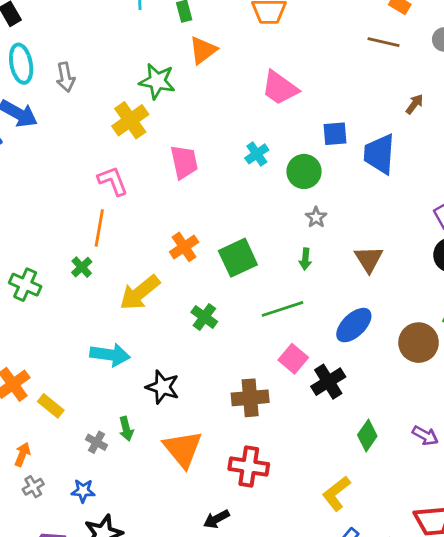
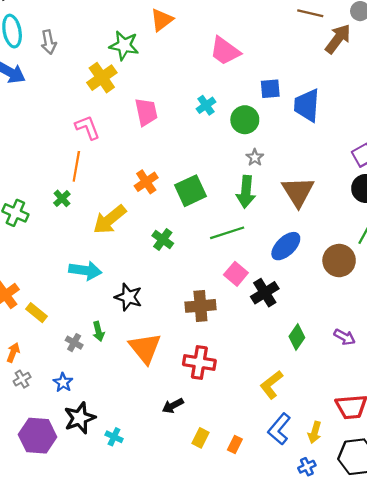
brown arrow: (414, 104) -> (338, 39), moved, size x1.8
green arrow: (305, 259) -> (246, 192), size x1.8
brown triangle: (369, 259) -> (298, 192), size x1.4
blue star: (83, 491) -> (63, 382), turned 30

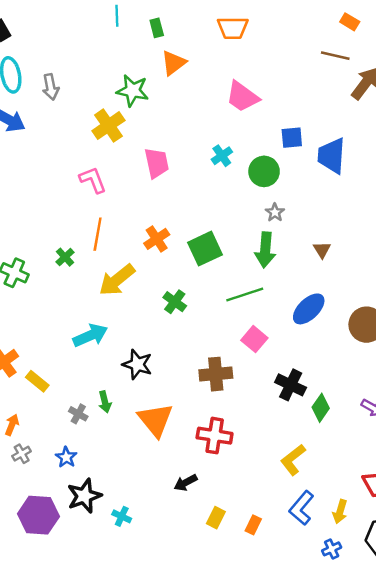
orange line: (76, 166) -> (98, 234), moved
brown triangle: (298, 192) -> (322, 250), size x0.5
cyan arrow: (85, 270) -> (90, 335), turned -32
black cross: (265, 293) -> (291, 385), moved, turned -32

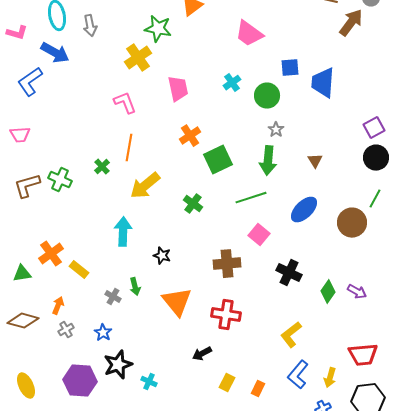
orange cross: (157, 239) -> (190, 136), moved
cyan arrow: (90, 335) -> (123, 232), turned -64
black star: (137, 364) -> (162, 256), size x0.7
green diamond: (321, 408) -> (328, 292), moved

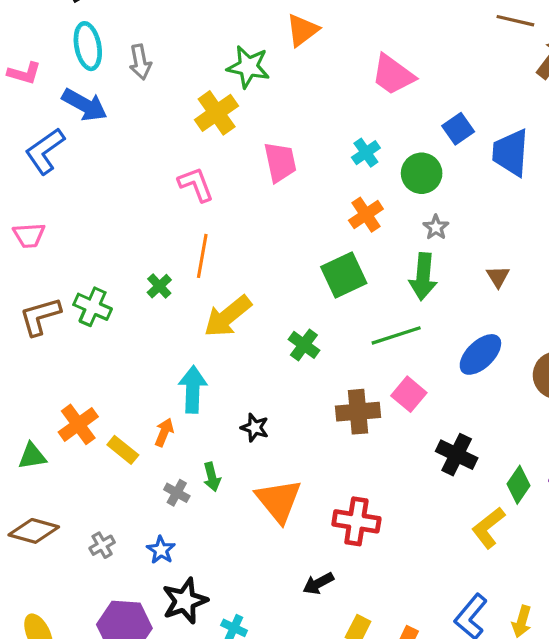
blue square: (290, 68) -> (458, 129), turned -30
orange cross: (190, 136) -> (366, 215), moved
brown cross: (227, 264) -> (358, 412), moved
orange arrow: (58, 306) -> (164, 432), moved
yellow L-shape: (291, 335) -> (488, 528), moved

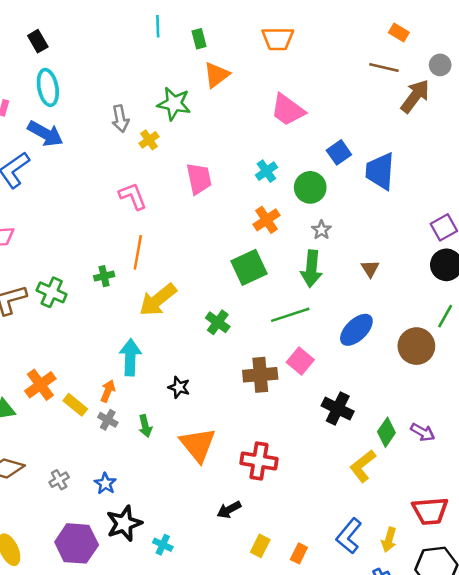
gray arrow: (140, 62) -> (120, 119), moved
yellow cross: (217, 113) -> (149, 140), size x0.6
green cross: (159, 286) -> (104, 276), turned 30
gray cross: (177, 493) -> (108, 420), moved

